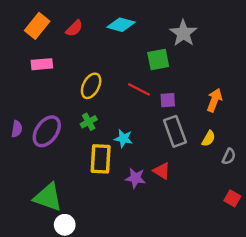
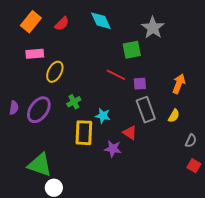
cyan diamond: (121, 25) -> (101, 21), turned 50
yellow ellipse: (91, 86) -> (55, 72), moved
gray semicircle: (229, 156) -> (191, 141), moved
red triangle: (162, 171) -> (130, 133), moved

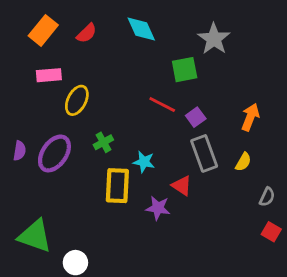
purple square: (140, 84) -> (196, 117), turned -32
green triangle: (40, 165) -> (35, 236), moved

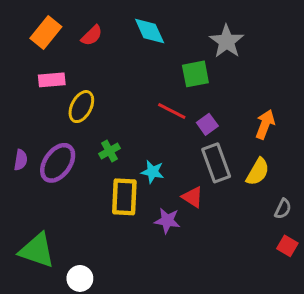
yellow semicircle: (243, 162) -> (258, 172), size x1.4

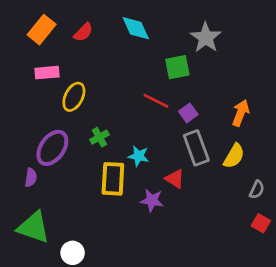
purple semicircle: (21, 160) -> (31, 178), moved

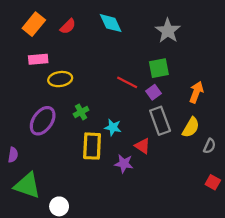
green square: (177, 67) -> (159, 68), moved
yellow ellipse: (74, 97) -> (60, 79), turned 55
purple semicircle: (31, 178) -> (13, 155), moved
gray semicircle: (257, 190) -> (209, 146), moved

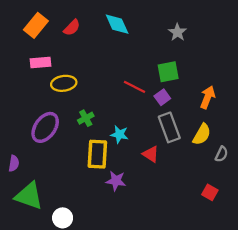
gray star: (168, 31) -> (177, 32), size x0.7
purple star: (124, 164) -> (116, 181), moved
red square: (213, 182) -> (210, 192), moved

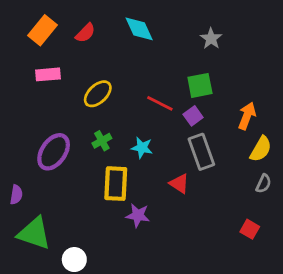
yellow ellipse: (64, 83) -> (98, 94), moved, turned -35
cyan star: (119, 134) -> (142, 148), moved
yellow semicircle: (202, 134) -> (261, 149), moved

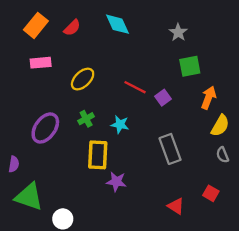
green square: (200, 85) -> (190, 66), moved
gray rectangle: (201, 152) -> (170, 149), moved
red triangle: (179, 184) -> (176, 206), moved
gray semicircle: (264, 184) -> (222, 155), turned 133

